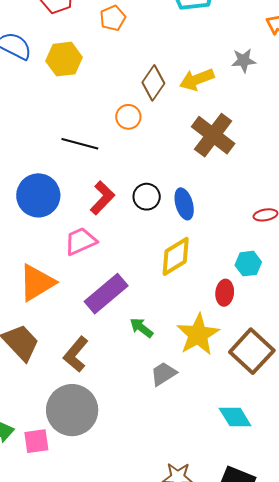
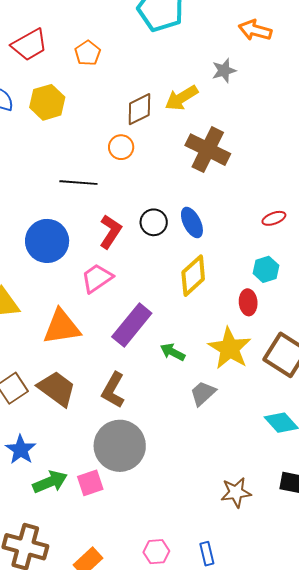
brown diamond: (153, 83) -> (139, 109), turned 40
orange triangle: (37, 283) -> (62, 327), turned 33

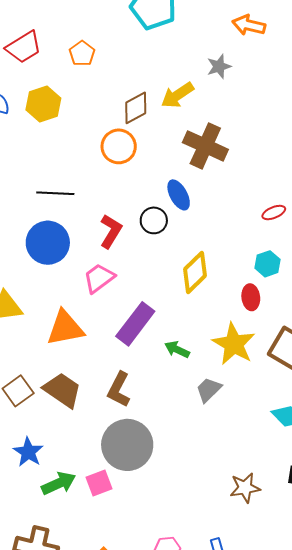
orange circle: (121, 147) -> (119, 146), size x1.4
black line: (78, 183) -> (55, 193), moved
blue ellipse: (192, 222) -> (179, 195), moved

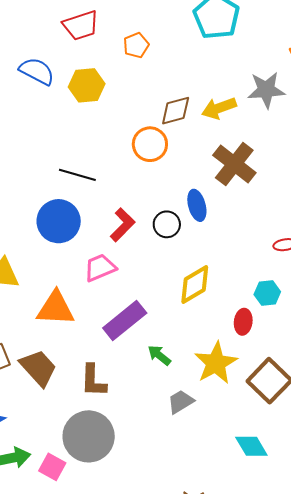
gray star: (219, 66) -> (266, 90), size x1.5
brown L-shape: (119, 390) -> (93, 381), turned -39
pink square: (99, 483) -> (52, 467), turned 36

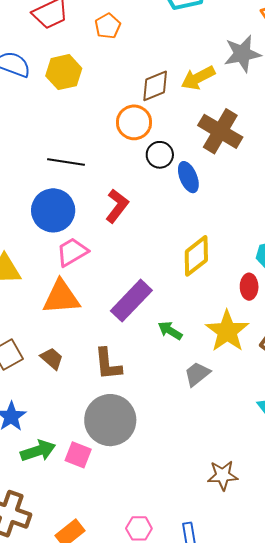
black circle: (167, 224) -> (160, 155), moved
pink trapezoid: (100, 268) -> (72, 252), moved
brown trapezoid: (38, 368) -> (52, 358), size x0.6

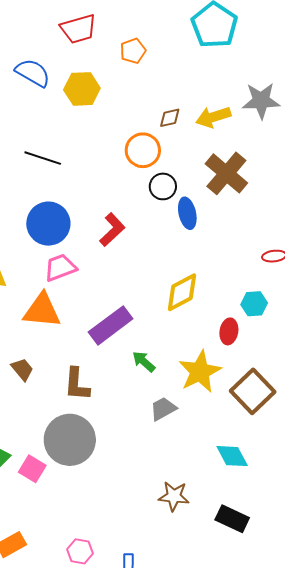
brown diamond: (155, 86) -> (170, 118), size x0.7
black line: (66, 162) -> (43, 158), moved
brown star: (223, 475) -> (174, 496), moved

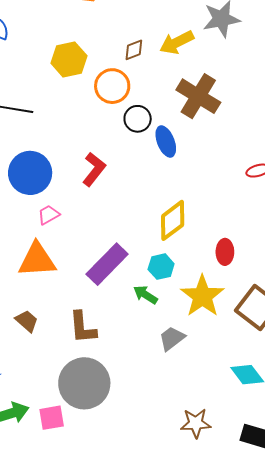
yellow hexagon: (82, 89) -> (69, 60), moved
pink trapezoid: (60, 268) -> (49, 215), size x0.7
cyan hexagon: (254, 304) -> (161, 267), moved
pink square: (32, 469) -> (52, 418), turned -32

